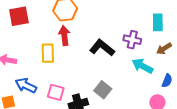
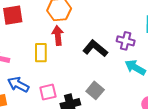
pink square: (56, 92) -> (48, 92), turned -30

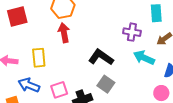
black L-shape: (95, 48) -> (101, 57), moved
yellow rectangle: (41, 53) -> (39, 58), moved

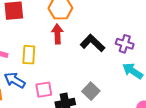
black L-shape: (101, 57) -> (93, 43), moved

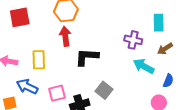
black L-shape: (93, 43) -> (87, 57), moved, turned -35

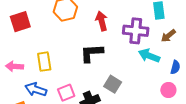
red arrow: (65, 36) -> (102, 21), moved
purple cross: (133, 40) -> (136, 31), size x1.4

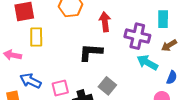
yellow rectangle: (44, 62) -> (36, 37), moved

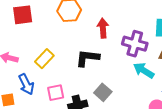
yellow rectangle: (36, 37) -> (44, 59), moved, turned 42
blue arrow: (30, 81) -> (26, 84), turned -145

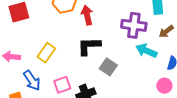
red arrow: (103, 28) -> (87, 15), moved
gray square: (103, 92) -> (108, 67), moved

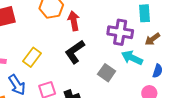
black L-shape: (89, 46) -> (75, 52), turned -35
gray square: (108, 67) -> (107, 73), moved

